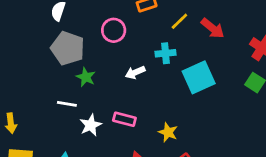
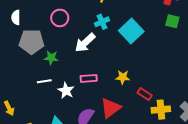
white arrow: (135, 72) -> (85, 43), size x1.5

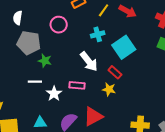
white arrow: (85, 43) -> (89, 61), moved, turned -95
red rectangle: (145, 94) -> (115, 72), moved

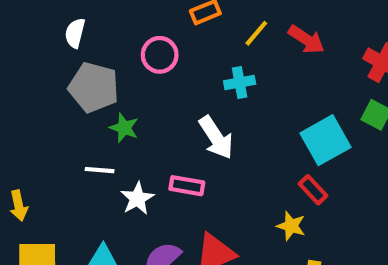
cyan square: (124, 47) -> (326, 140), moved
red rectangle: (115, 72) -> (313, 190), moved
yellow star: (109, 89) -> (291, 226), moved

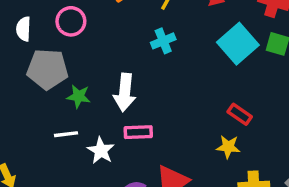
pink circle: (160, 55) -> (71, 21), moved
white arrow: (216, 137) -> (125, 92), moved, turned 51
cyan square: (326, 140) -> (238, 44), moved

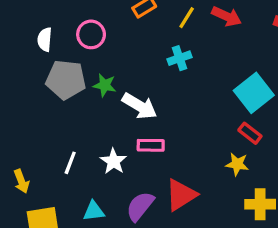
cyan square: (238, 44) -> (254, 93), moved
white arrow: (125, 92) -> (140, 106), turned -68
green star: (79, 96) -> (105, 85), moved
white line: (66, 134) -> (70, 163), moved, turned -65

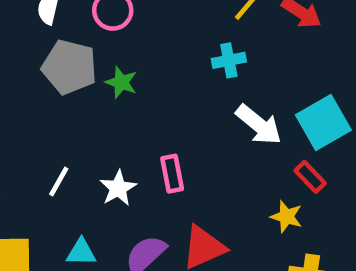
white arrow: (140, 106) -> (259, 125), moved
pink rectangle: (151, 145) -> (172, 174), turned 70

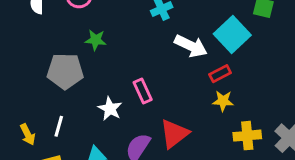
gray pentagon: (69, 67) -> (65, 71), moved
red rectangle: (310, 177) -> (220, 74), moved, turned -60
white line: (59, 181) -> (59, 126), moved

